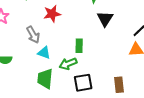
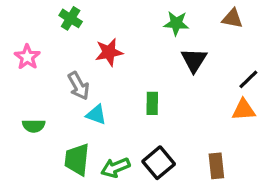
green arrow: (68, 64) -> (115, 167), moved
green trapezoid: (45, 79) -> (77, 159), moved
black square: (83, 83) -> (159, 163), turned -30

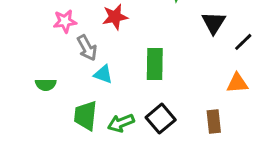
pink star: (27, 57) -> (65, 21), moved, turned 30
black triangle: (194, 60) -> (214, 23), moved
green rectangle: (152, 103) -> (155, 64), size x1.5
orange triangle: (244, 110) -> (237, 83), moved

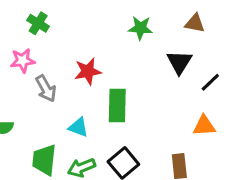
red star: (115, 17) -> (88, 71), moved
cyan triangle: (103, 74) -> (78, 127), moved

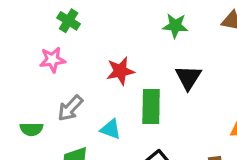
black triangle: (179, 62) -> (188, 77), moved
gray arrow: (46, 88) -> (70, 108), moved, turned 72

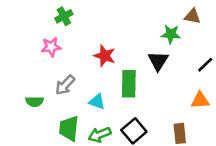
green cross: (69, 21) -> (64, 16), turned 30
green star: (175, 26) -> (171, 34), moved
red star: (120, 71) -> (105, 56), turned 30

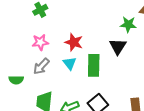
pink star: (51, 47) -> (40, 42), moved
cyan triangle: (97, 102) -> (70, 63), moved, turned 32

